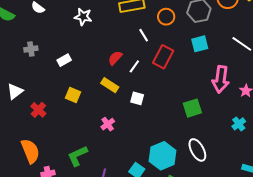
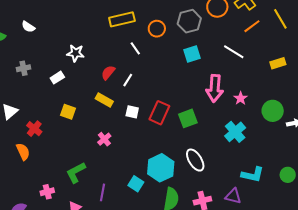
white star: (83, 17) -> (75, 53), moved
red rectangle: (163, 57) -> (159, 113), moved
cyan cross: (239, 124) -> (235, 132), size x1.5
orange semicircle: (30, 151) -> (23, 152), moved, size x0.7

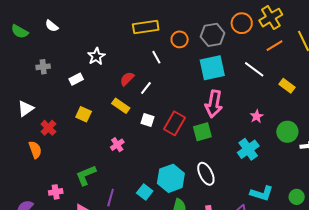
white star: (75, 53) -> (96, 56), turned 30
cyan square: (192, 54) -> (212, 68), size x1.5
yellow rectangle: (278, 63) -> (287, 86), moved, turned 49
pink arrow: (215, 88) -> (214, 104), moved

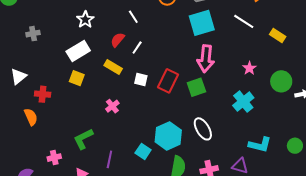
white line: (156, 57) -> (133, 17), moved
white rectangle: (76, 79) -> (78, 51), moved, size x1.6
red cross: (48, 128) -> (43, 94), turned -35

